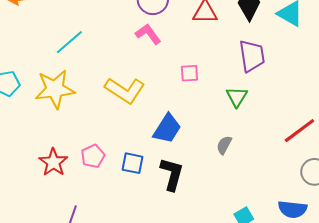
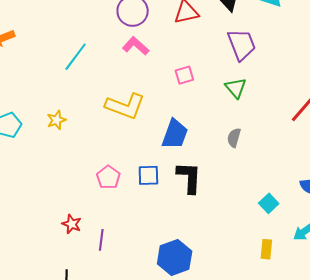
cyan line: (69, 42) -> (76, 57), moved
yellow star: (55, 89) -> (57, 120), size x0.5
red star: (53, 162) -> (72, 224), moved, size x0.7

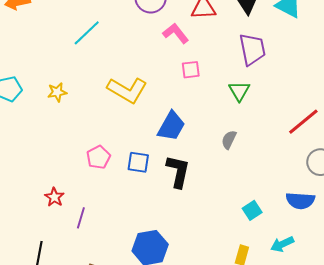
pink L-shape: (136, 46) -> (176, 33), moved

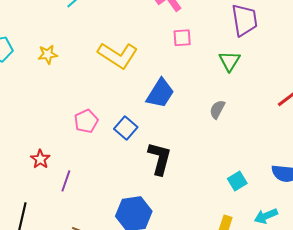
blue square: (138, 162) -> (126, 128), turned 30
black L-shape: (178, 171) -> (160, 158), moved

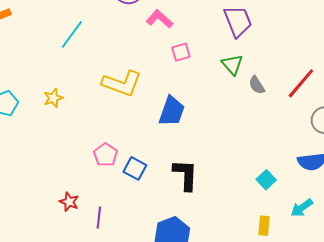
gray semicircle: (217, 109) -> (257, 85), moved, turned -48
blue square: (126, 128) -> (135, 168), moved

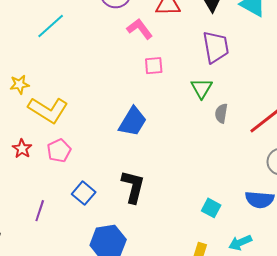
yellow L-shape: (122, 83) -> (48, 110), moved
gray semicircle: (257, 85) -> (221, 113), turned 30
blue square: (135, 168) -> (84, 193), moved
cyan square: (266, 180) -> (211, 208), turned -30
red star: (69, 202) -> (22, 149), moved

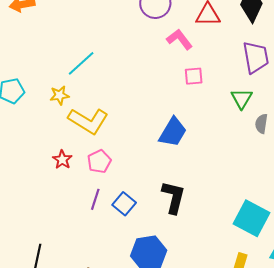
cyan line: (51, 26) -> (81, 63), moved
cyan square: (211, 208) -> (252, 218), size x1.8
purple line: (40, 211) -> (95, 199), moved

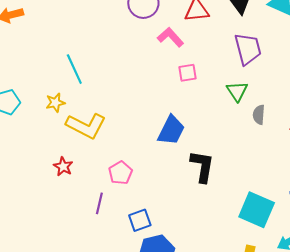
cyan line: (81, 63) -> (74, 69), turned -68
pink pentagon: (99, 161) -> (120, 173), moved
black L-shape: (173, 197) -> (202, 166), moved
blue square: (124, 204) -> (140, 220), moved, turned 35

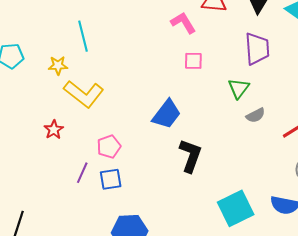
gray semicircle: (259, 115) -> (256, 115), turned -132
cyan square: (257, 210) -> (236, 208), turned 30
blue square: (140, 220) -> (111, 179), moved

